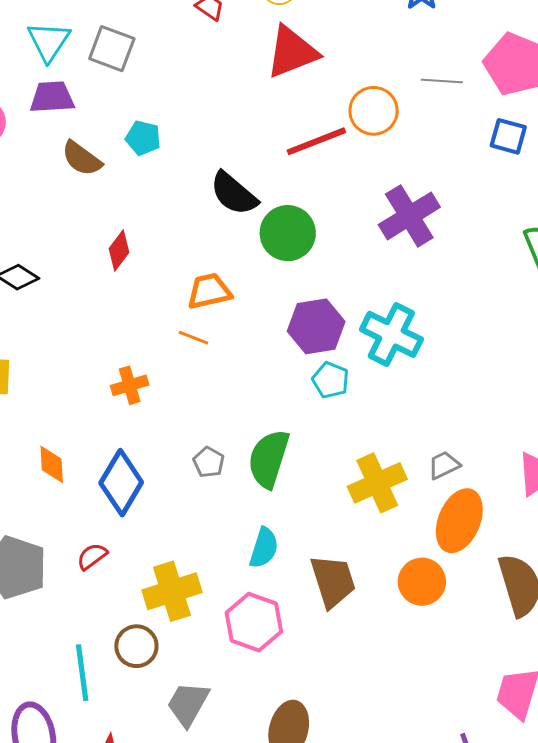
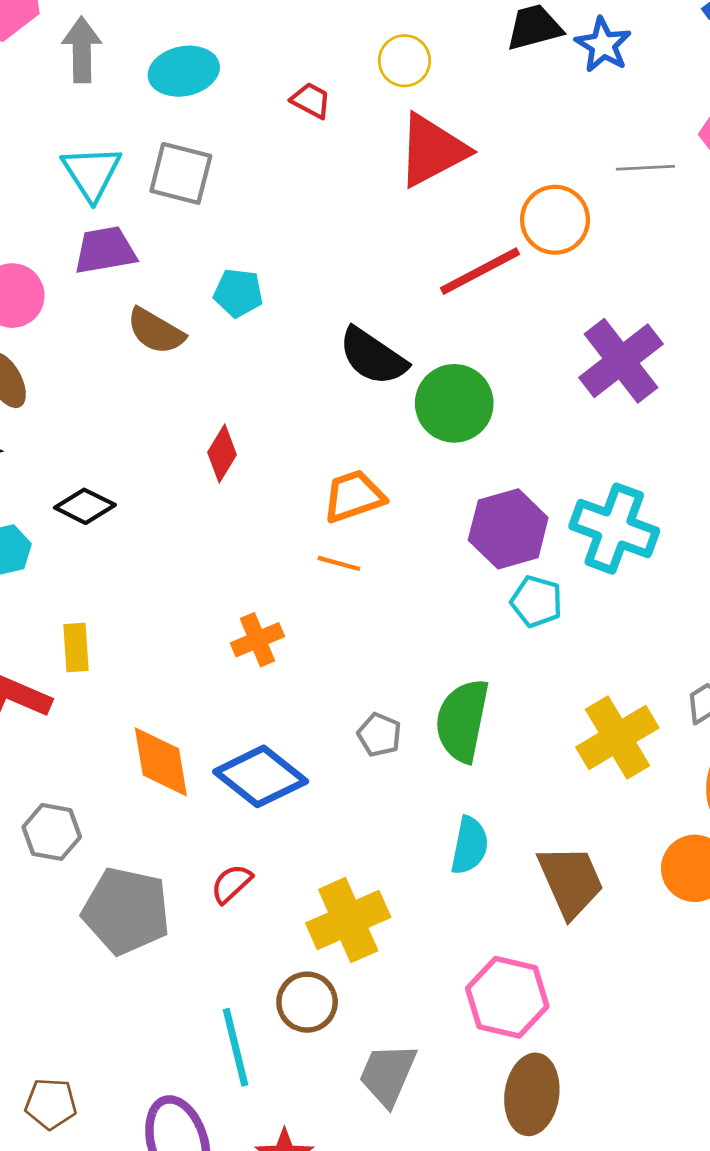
orange diamond: (52, 464) -> (161, 762), size x1.4
blue diamond: (121, 483) -> (261, 776), turned -76
pink hexagon: (254, 622) -> (507, 997), moved

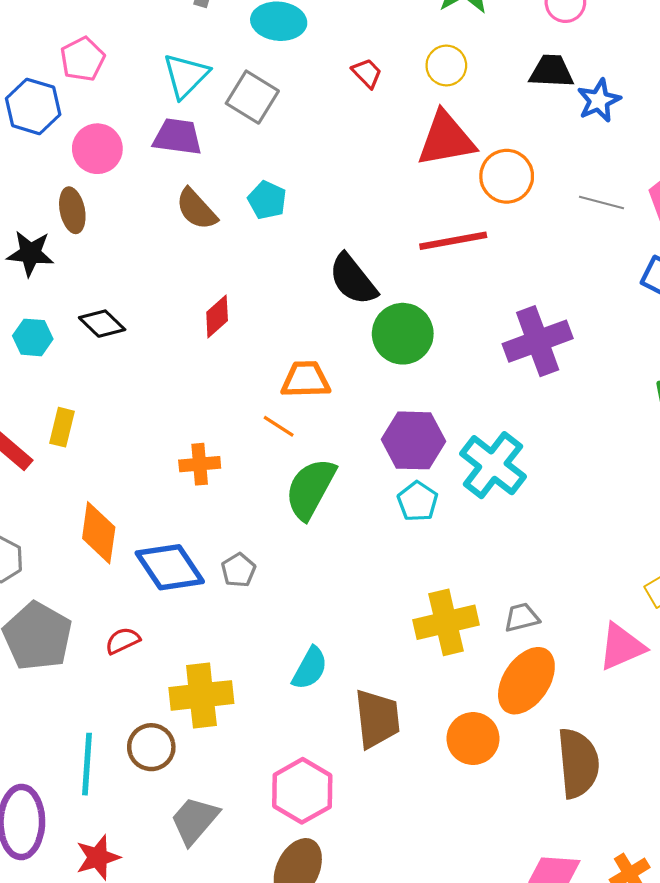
orange circle: (555, 220) -> (507, 176), moved
green semicircle: (462, 721) -> (310, 489), moved
gray pentagon: (379, 735) -> (238, 570), moved

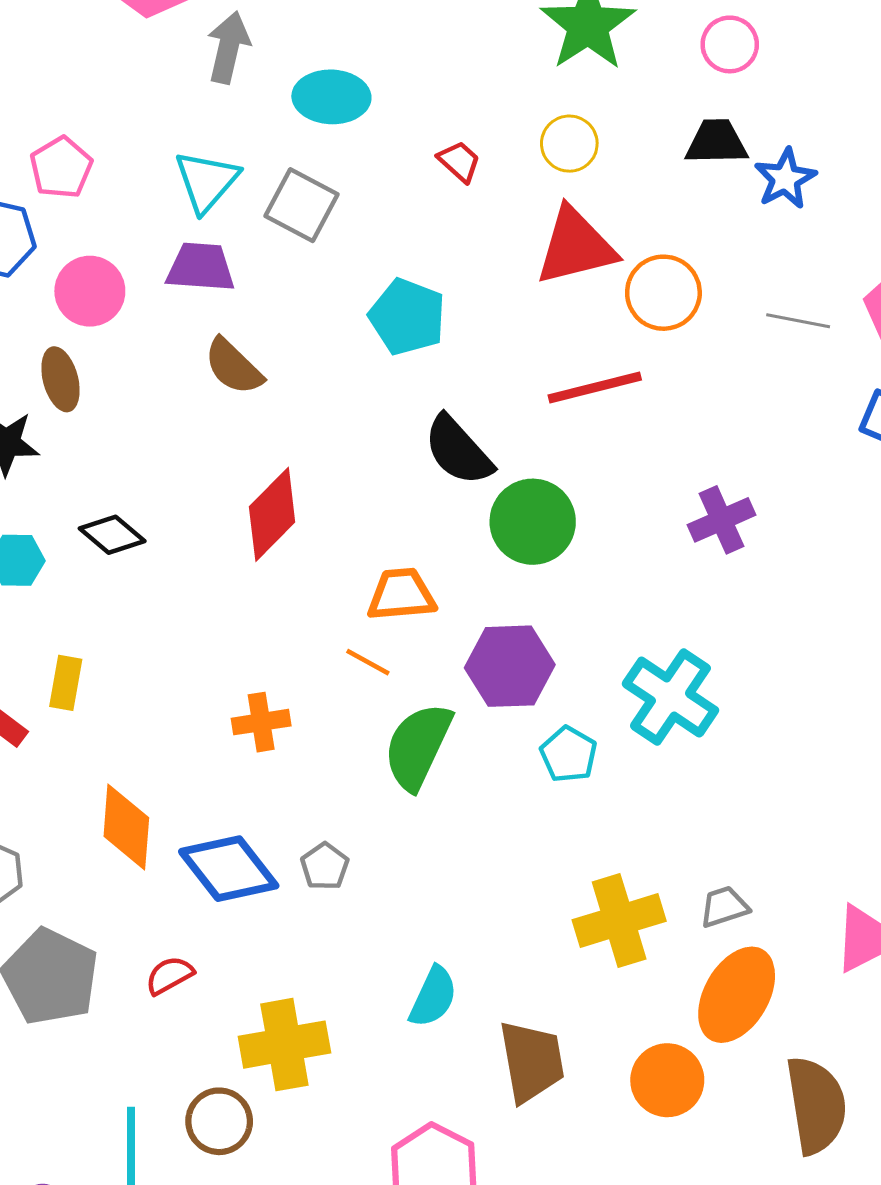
cyan pentagon: (267, 200) -> (407, 317), moved, size x1.4
red diamond: (217, 316) -> (272, 514), size x1.5
purple cross: (538, 341) -> (722, 520), size x0.7
purple hexagon: (413, 440) -> (510, 666), moved

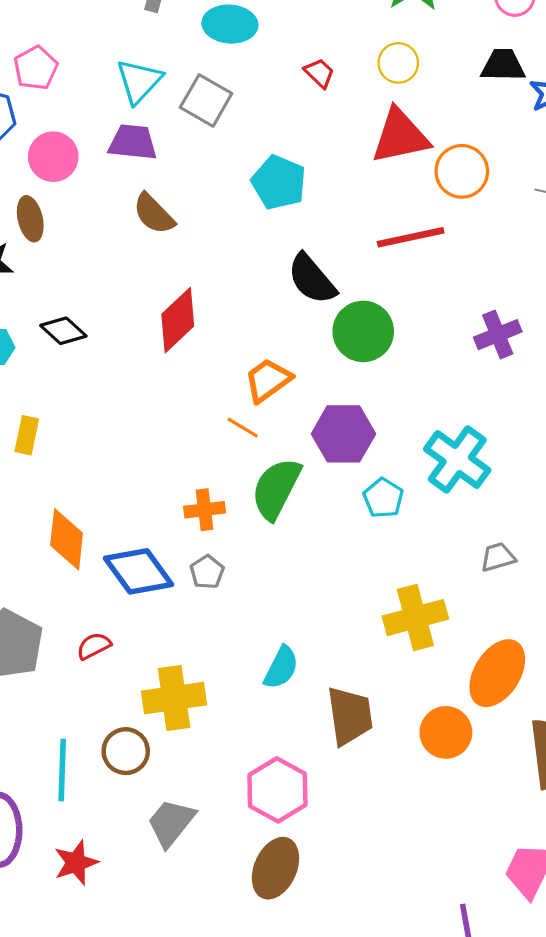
orange trapezoid: (401, 595) -> (268, 380), turned -33
orange cross: (261, 722) -> (205, 510), moved
gray trapezoid: (724, 907) -> (498, 557), moved

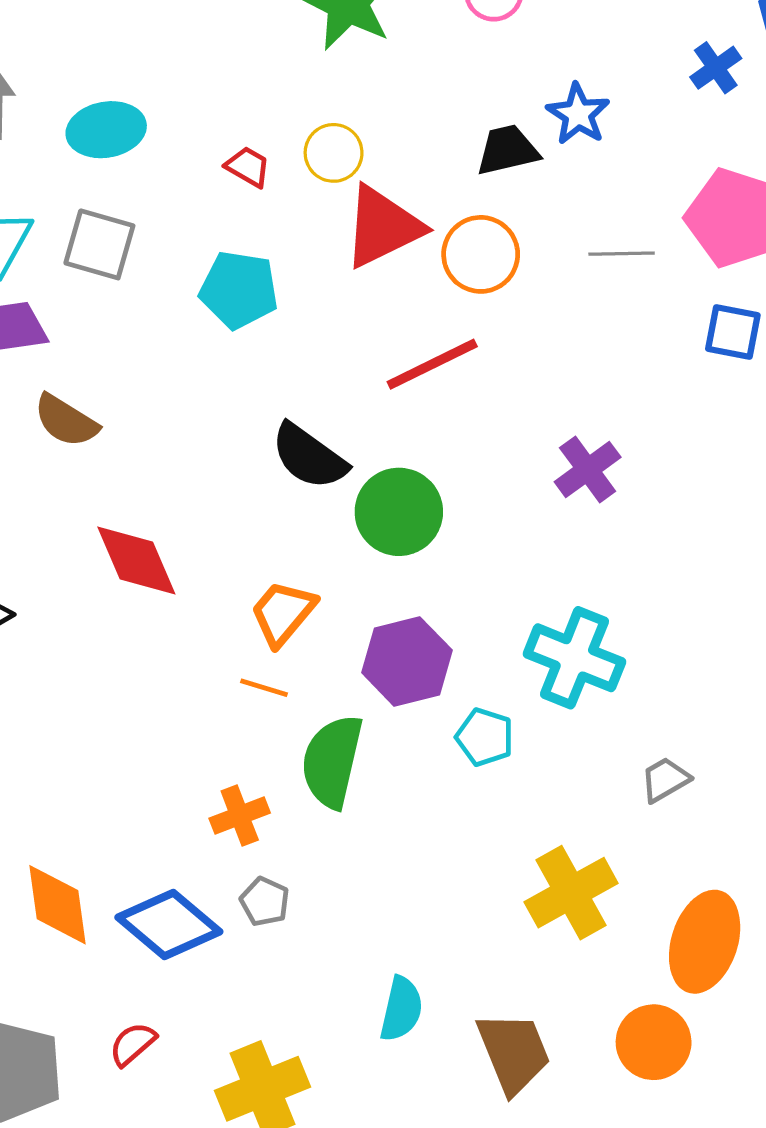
yellow circle: (398, 63) -> (334, 153), moved
black trapezoid: (503, 65) -> (508, 150), moved
cyan pentagon: (279, 182) -> (239, 290), moved
red diamond: (178, 320) -> (136, 560), turned -56

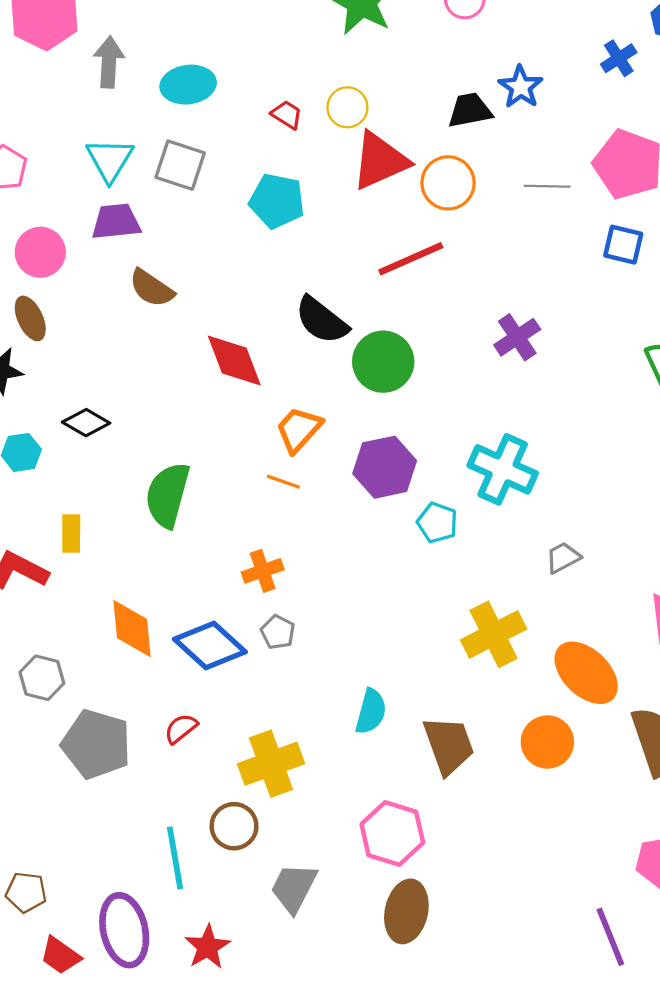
red diamond: (136, 560) -> (234, 360), moved
green semicircle: (332, 761) -> (168, 495), moved
orange ellipse: (705, 942) -> (586, 673), turned -66

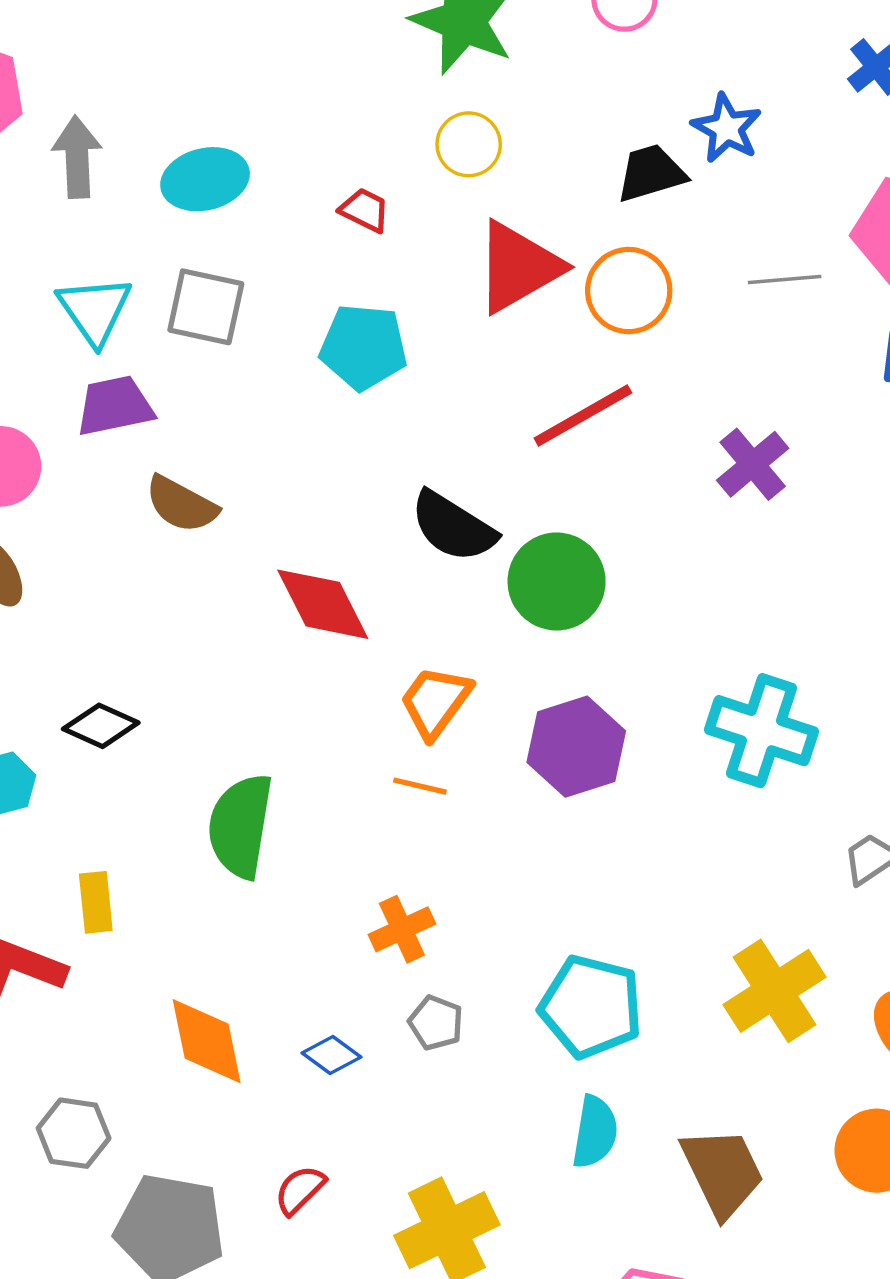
yellow circle: (347, 107) -> (469, 144), moved
purple cross: (517, 337) -> (753, 464), moved
cyan pentagon: (437, 523) -> (591, 1007), moved, size x1.6
blue diamond: (210, 646) -> (331, 1055), size x0.5

